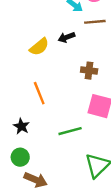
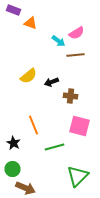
black arrow: (66, 37) -> (52, 82), moved
orange line: (39, 93) -> (34, 125), moved

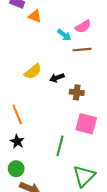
orange line: (34, 125) -> (17, 114), moved
green line: (54, 147) -> (60, 146), turned -60

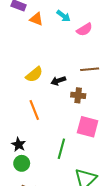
cyan arrow: (64, 35) -> (64, 16), moved
brown line: (82, 50) -> (90, 69), moved
orange line: (17, 114) -> (34, 110), moved
green circle: (16, 169) -> (22, 163), moved

